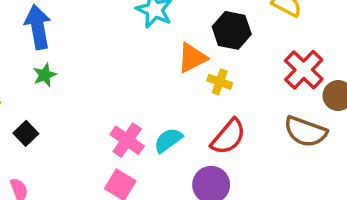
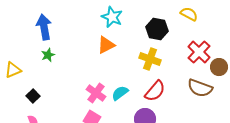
orange triangle: (192, 58) -> (106, 45), moved
yellow cross: (220, 82) -> (150, 59), size x1.5
black square: (26, 133) -> (33, 96), moved

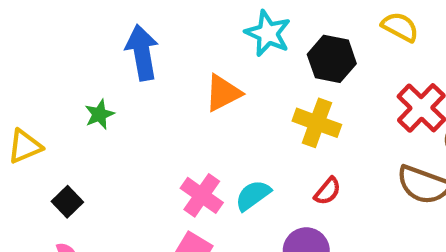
cyan star: (112, 17) -> (268, 33), moved
blue arrow: (44, 27) -> (142, 52), moved
red semicircle: (155, 91) -> (328, 191), size x0.6

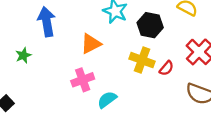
red semicircle: (328, 191) -> (166, 68), moved
pink cross: (202, 195) -> (83, 80), moved, turned 35

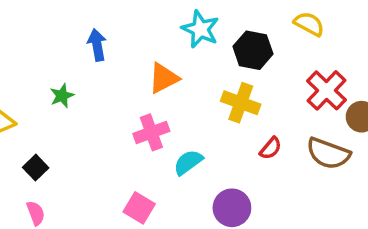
blue arrow: (47, 22) -> (97, 45), size x0.7
red semicircle: (166, 68) -> (270, 148), moved

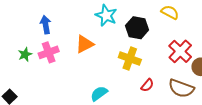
pink cross: (151, 132) -> (49, 52), moved

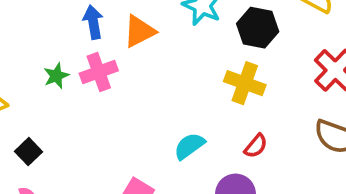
orange triangle: (85, 44) -> (139, 31), moved
red semicircle: (147, 85) -> (256, 146), moved

